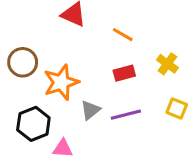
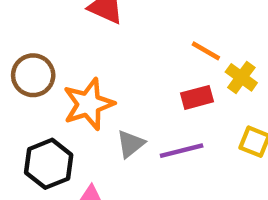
orange line: (123, 35) -> (206, 51), moved
red rectangle: (124, 73) -> (197, 97), moved

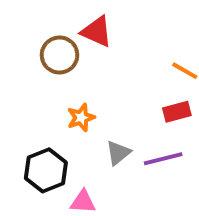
brown circle: (33, 75) -> (59, 55), moved
orange star: (89, 104) -> (81, 118), size x0.6

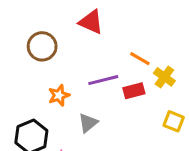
red triangle: (97, 32) -> (91, 22), moved
purple line: (163, 159) -> (103, 80), moved

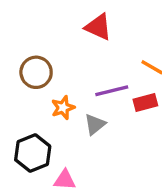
brown circle: (42, 46) -> (36, 72), moved
gray triangle: (88, 123) -> (95, 124), moved

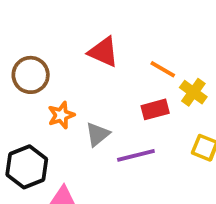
red triangle: (98, 27) -> (103, 52), moved
purple line: (112, 91) -> (136, 155), moved

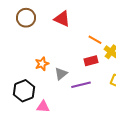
red triangle: (103, 52) -> (62, 19), moved
brown circle: (31, 75) -> (26, 18), moved

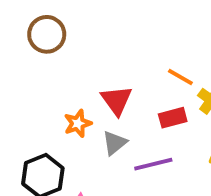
red triangle: (62, 19) -> (116, 100), moved, turned 30

